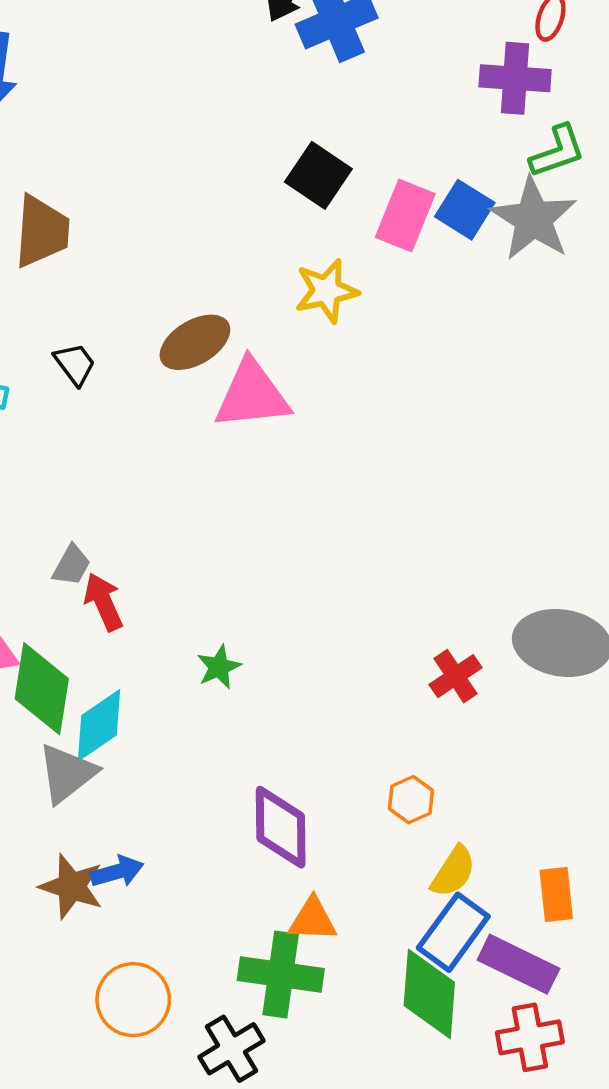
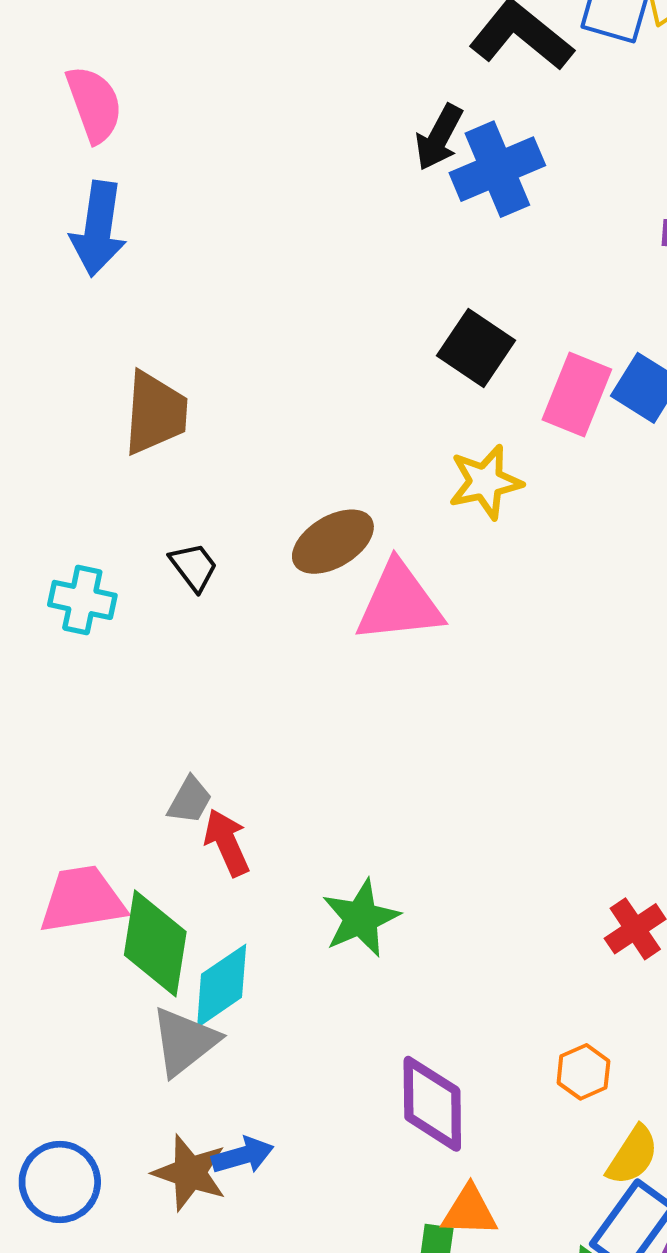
green star: (219, 667) -> (361, 918), size x1.5

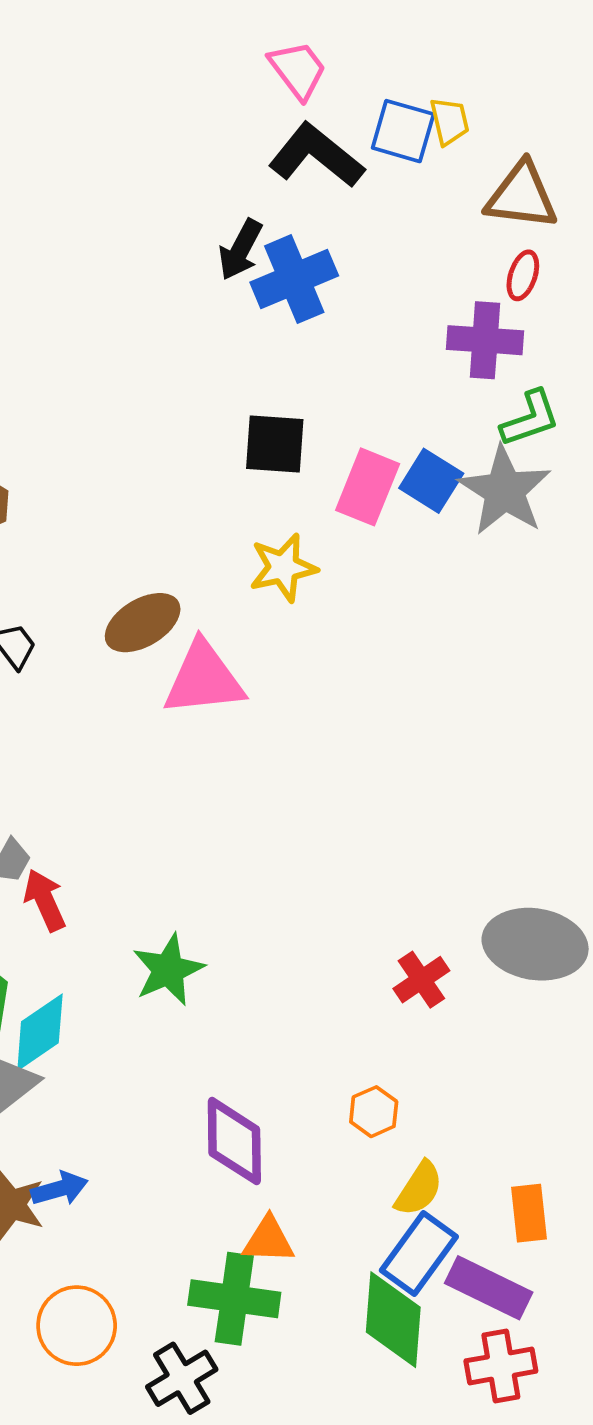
black square: (476, 348) -> (275, 444), turned -30

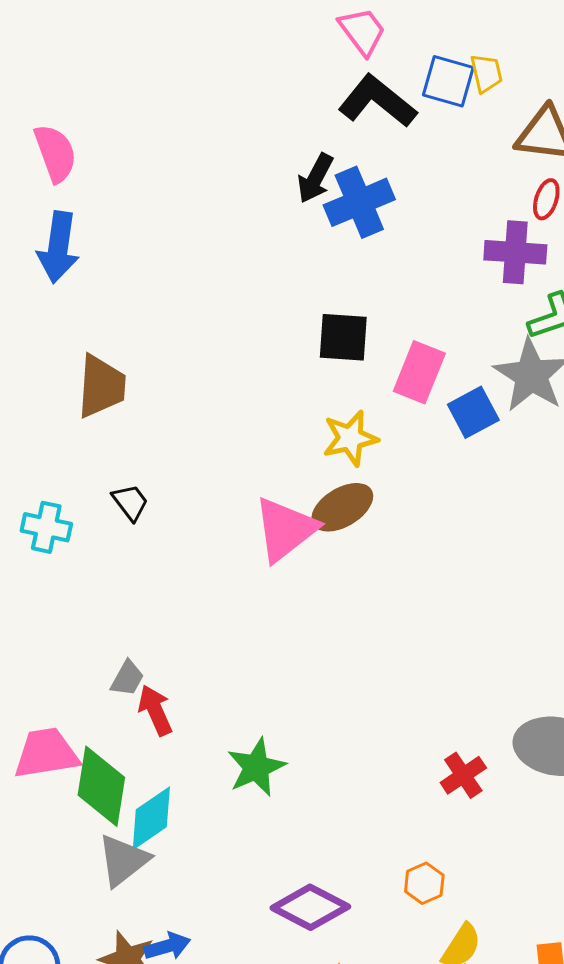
blue square: (431, 481) -> (473, 412), moved, turned 30
brown ellipse: (143, 623) -> (342, 507), moved
pink triangle: (204, 679) -> (285, 529), turned -32
purple diamond: (234, 1141) -> (310, 907), turned -62

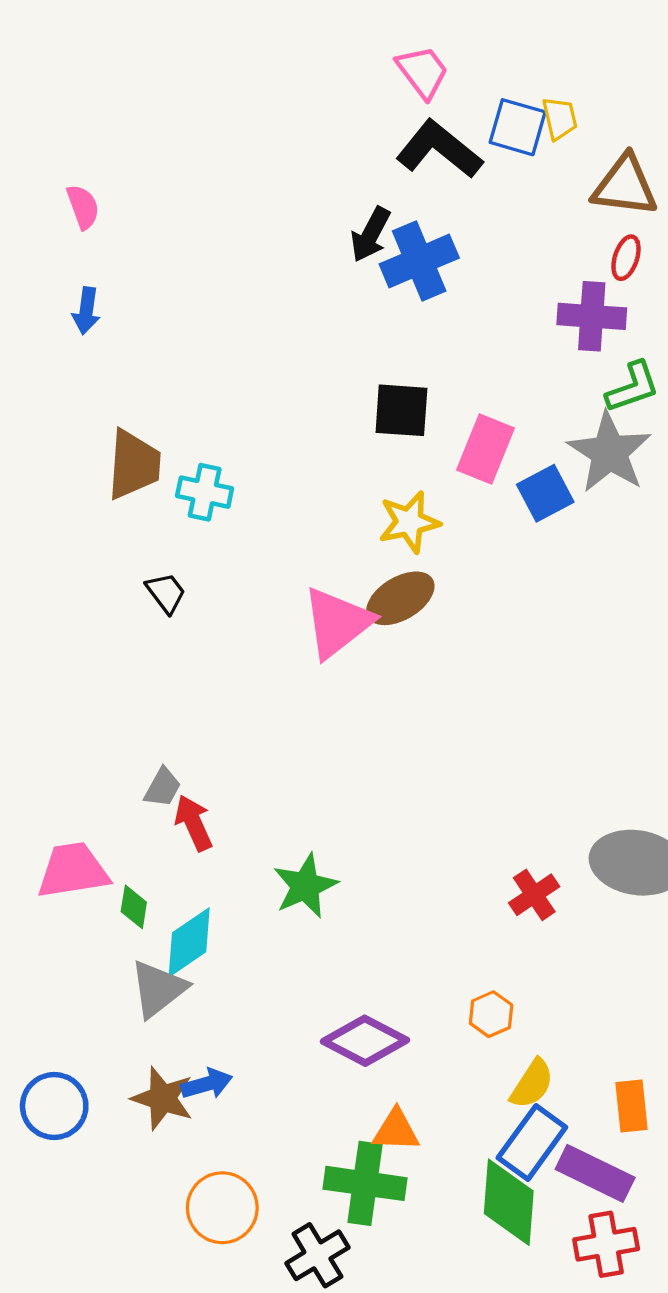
pink semicircle: (55, 153) -> (83, 207), size x0.7
blue arrow: (58, 247) -> (86, 311), size x0.6
cyan cross: (46, 527) -> (205, 492), moved
green diamond: (101, 786) -> (134, 907), size x0.5

